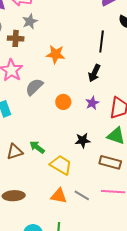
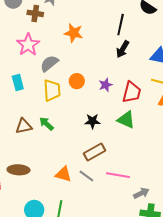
black arrow: (94, 73) -> (123, 49), moved
brown rectangle: (110, 162) -> (94, 152), moved, turned -50
yellow trapezoid: (61, 165) -> (52, 90), moved, turned 50

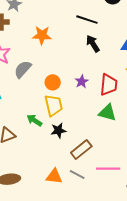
black line: (121, 25) -> (87, 20), turned -75
black arrow: (123, 49) -> (93, 44), turned 126
yellow trapezoid: (52, 90) -> (54, 105), moved
black star: (92, 121) -> (58, 130), moved
green arrow: (46, 124) -> (34, 120), moved

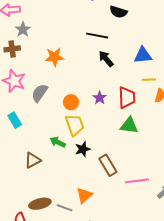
brown rectangle: (81, 150) -> (108, 165), turned -75
gray line: (77, 175) -> (65, 208), moved
orange triangle: (54, 176) -> (84, 195), turned -42

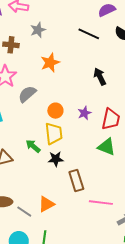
gray star: (23, 29) -> (38, 30), moved
black line: (97, 36) -> (89, 34), moved
orange star: (54, 57) -> (50, 63), turned -30

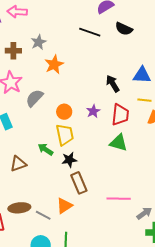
gray star: (38, 30) -> (39, 42), moved
black arrow: (100, 77) -> (113, 84), moved
brown rectangle: (76, 181) -> (79, 183), moved

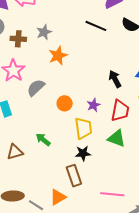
yellow trapezoid: (65, 135) -> (83, 128), moved
black star: (69, 160) -> (83, 153), moved

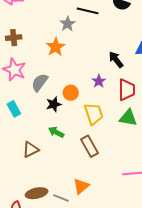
gray star: (44, 32) -> (68, 24), moved
purple star: (93, 105) -> (99, 81), moved
black star: (83, 153) -> (54, 104), moved
brown rectangle: (74, 176) -> (90, 146), moved

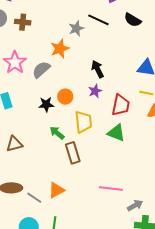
brown cross: (14, 38) -> (23, 22), moved
black arrow: (116, 60) -> (98, 69), moved
gray semicircle: (40, 82) -> (41, 70), moved
green arrow: (56, 132) -> (57, 133), moved

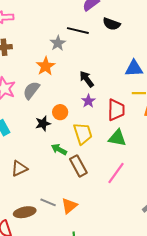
pink line: (111, 189) -> (116, 173), moved, turned -50
gray line: (34, 198) -> (48, 202), moved

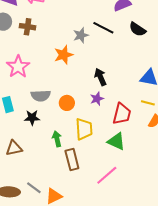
gray semicircle: (31, 90) -> (41, 96), moved, turned -144
black star: (43, 124) -> (32, 118), moved
green arrow: (59, 149) -> (57, 139), turned 35

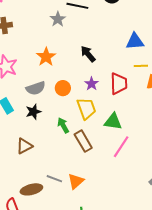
orange star: (64, 55) -> (46, 57), moved
purple star: (97, 99) -> (92, 84), moved
green triangle: (116, 141) -> (113, 121), moved

